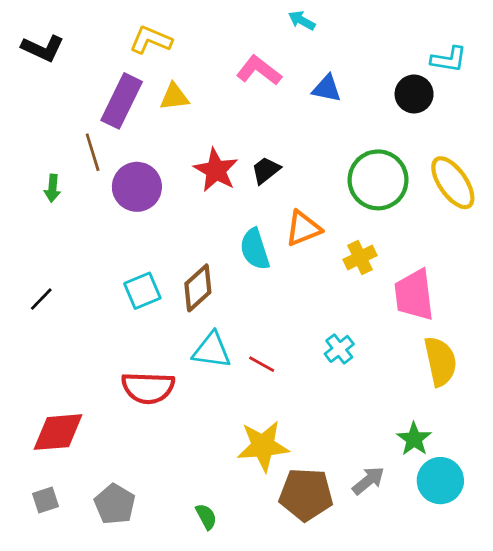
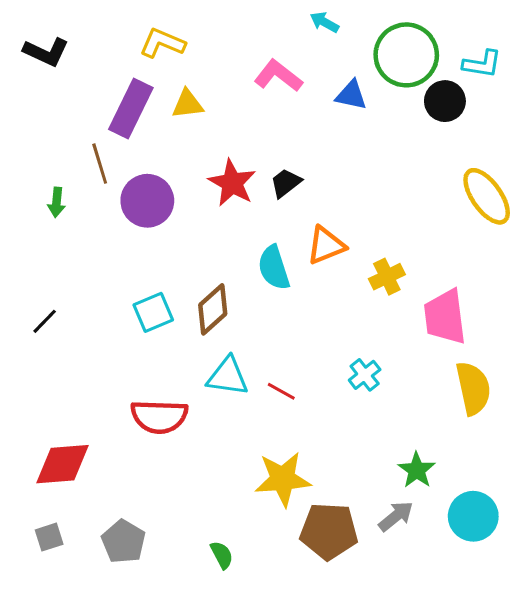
green circle: (378, 180) -> (406, 55), moved
green star: (414, 439) -> (417, 470), moved

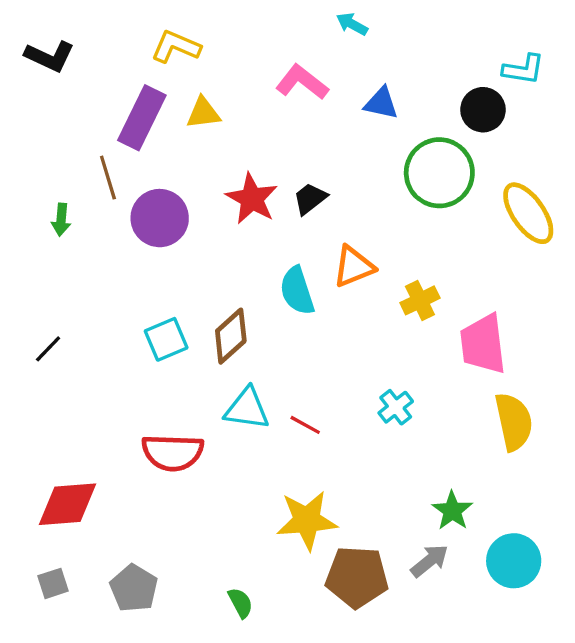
green circle: (406, 55) -> (439, 173), moved

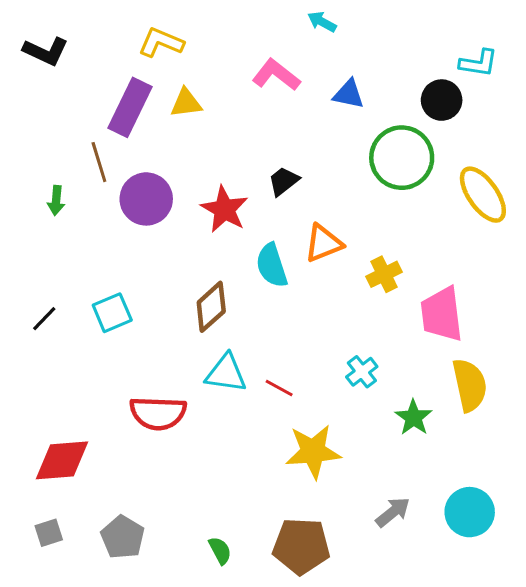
red star: (252, 199) -> (224, 209), moved
cyan square: (166, 339) -> (112, 313), moved
green star: (452, 511) -> (414, 418), moved
yellow star: (307, 520) -> (313, 452), moved
brown pentagon: (357, 577) -> (301, 546), moved

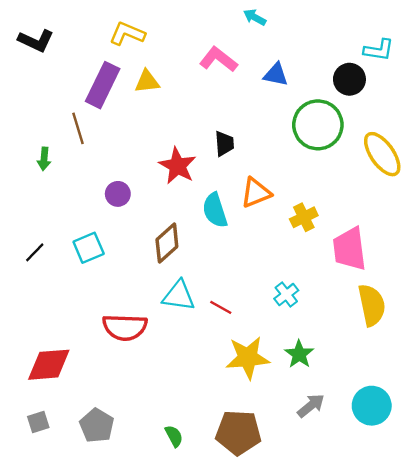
black trapezoid: (284, 181) -> (224, 144), turned 124
purple circle: (146, 199) -> (118, 194), moved, size x0.6
green star: (414, 418) -> (299, 354), moved

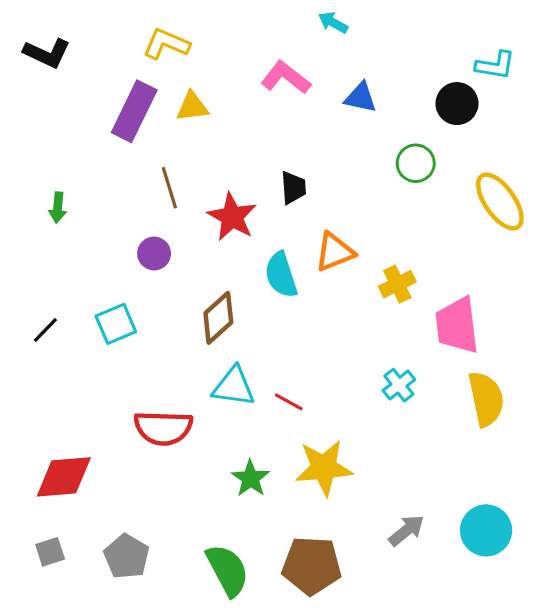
green circle: (318, 125) -> (416, 163), size x0.6
brown line: (78, 128) -> (169, 188), moved
cyan cross: (286, 295) -> (399, 385), moved
green star: (299, 354) -> (250, 478), moved
green semicircle: (174, 436) -> (228, 570), size x1.8

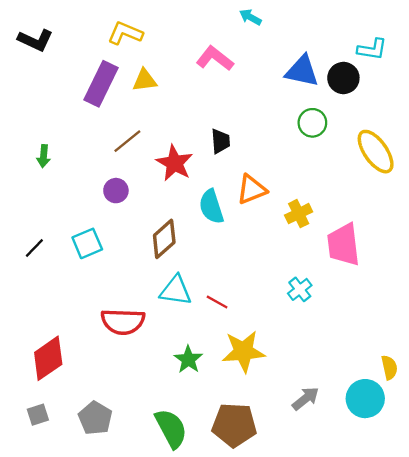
blue triangle: (361, 97) -> (302, 71), moved, size x1.4
brown line: (169, 188) -> (127, 141), turned 68
yellow semicircle: (486, 399) -> (389, 368), moved, size x0.6
red diamond: (64, 477) -> (48, 358), turned -30

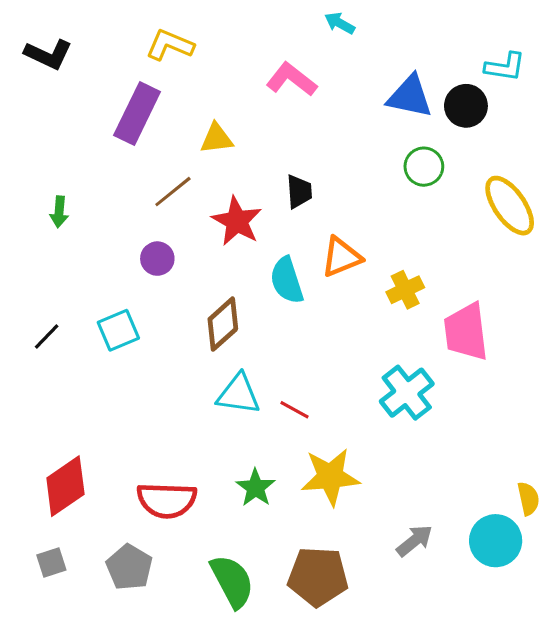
yellow triangle: (145, 80) -> (217, 139), moved
cyan cross: (300, 289) -> (407, 393), size x1.6
red semicircle: (123, 322) -> (167, 500), moved

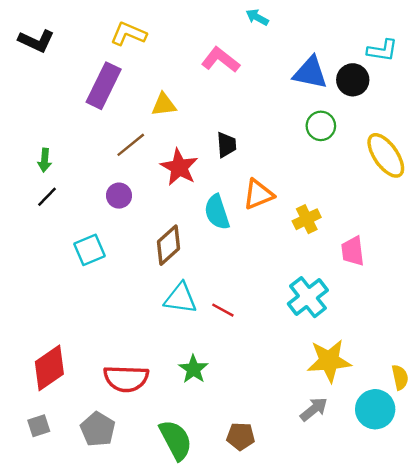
pink trapezoid: (466, 332) -> (353, 251), size x0.7
black line: (47, 336) -> (47, 197), moved
yellow star: (330, 477) -> (329, 361), moved
brown pentagon: (318, 577) -> (241, 436), size x0.6

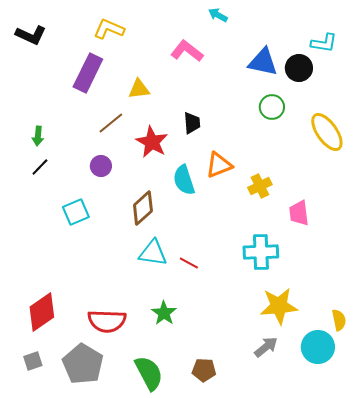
cyan cross: (308, 297) -> (261, 252), turned 36
gray pentagon: (98, 429) -> (83, 364), size x1.4

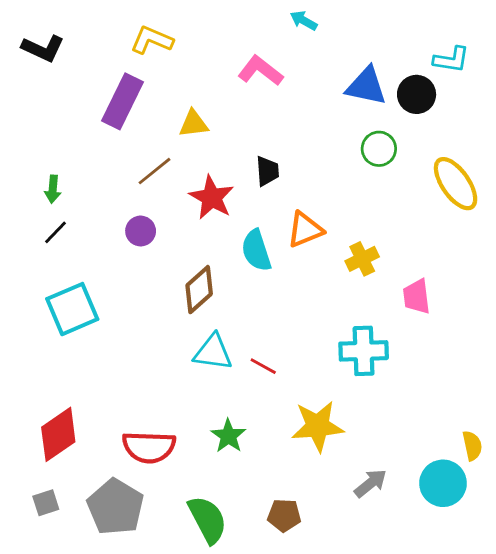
cyan square: (76, 212) -> (72, 309), moved, size x1.4
yellow star: (279, 306) -> (318, 426), moved

